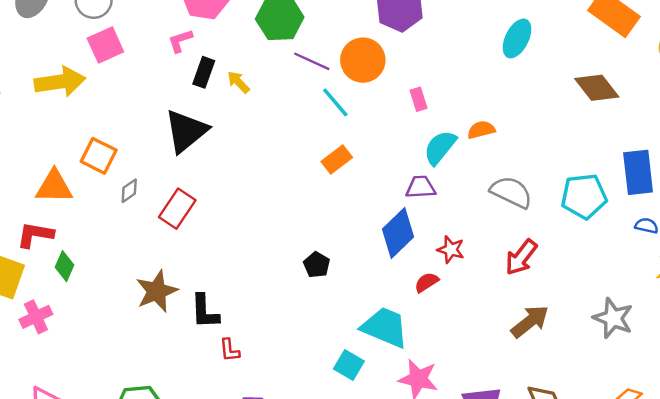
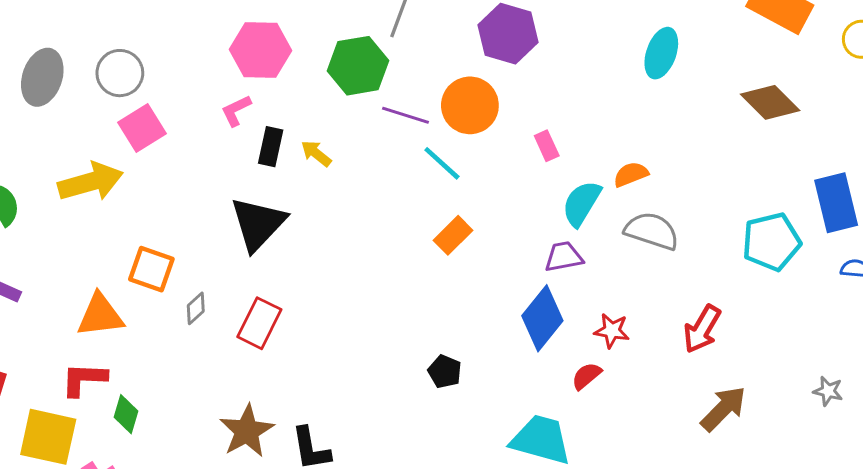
gray semicircle: (511, 192) -> (652, 231), moved
gray star: (613, 318) -> (828, 391), size x0.6

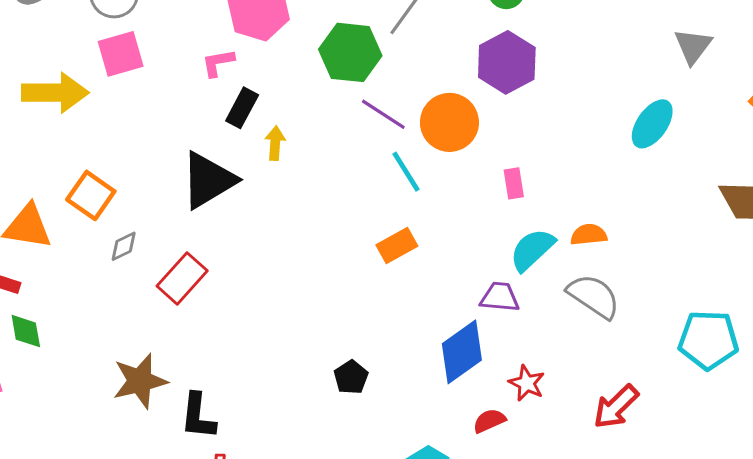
yellow arrow: (316, 153) -> (275, 143), moved, turned 40
green diamond: (126, 414) -> (26, 331), turned -42

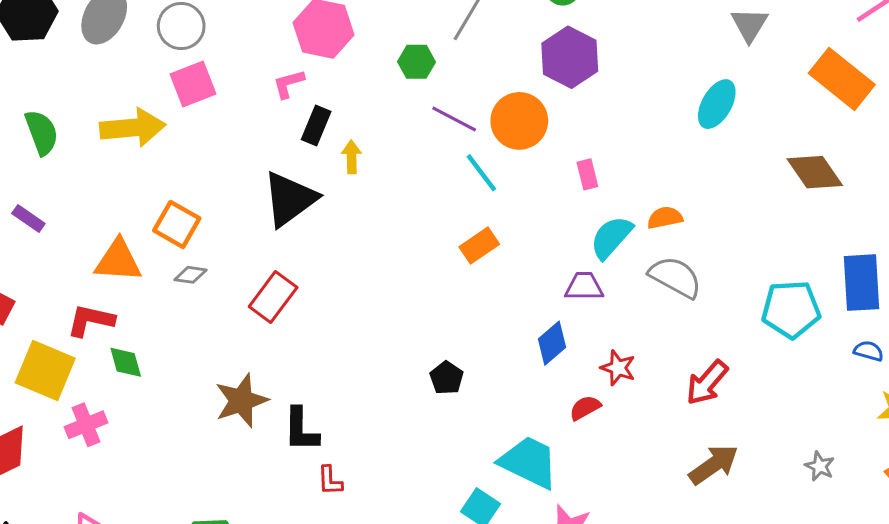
green hexagon: (350, 52) -> (416, 62), size x0.6
gray diamond: (124, 246) -> (190, 275), moved, turned 40
blue diamond: (462, 352) -> (552, 343), size x0.7

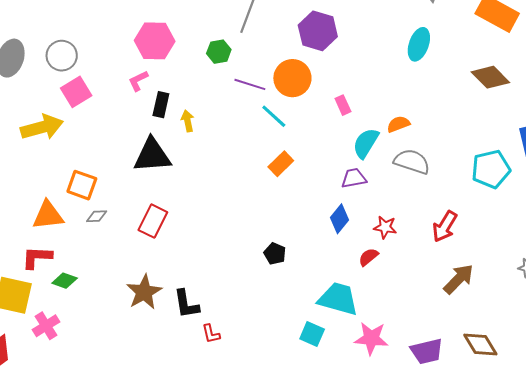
black triangle: (290, 199) -> (152, 155), turned 42
green diamond: (126, 362) -> (65, 281), turned -45

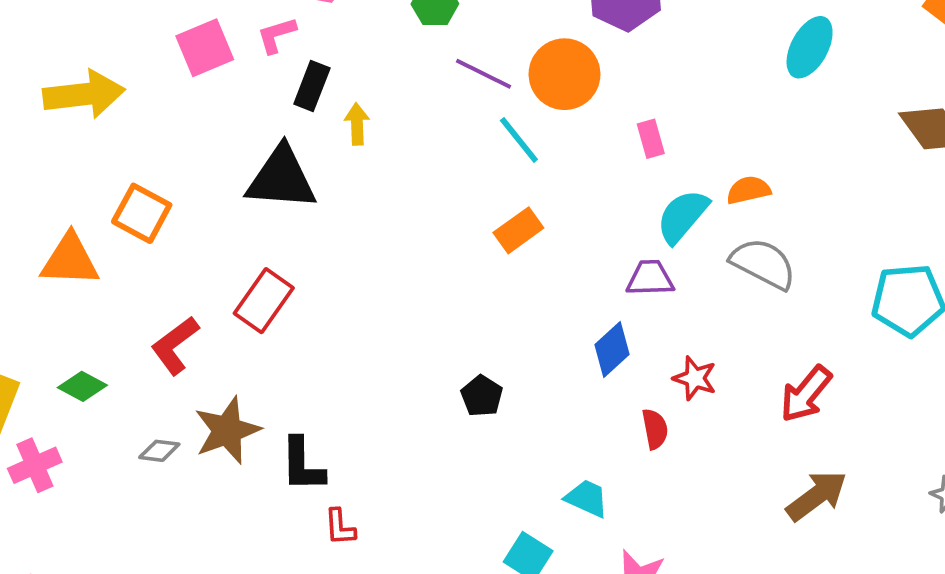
pink square: (76, 92) -> (205, 48), moved
gray diamond: (97, 216) -> (159, 451), moved
red L-shape: (37, 257) -> (175, 345), moved, turned -48
red semicircle: (368, 257) -> (655, 429), turned 110
cyan trapezoid: (338, 299) -> (587, 498), size x0.6

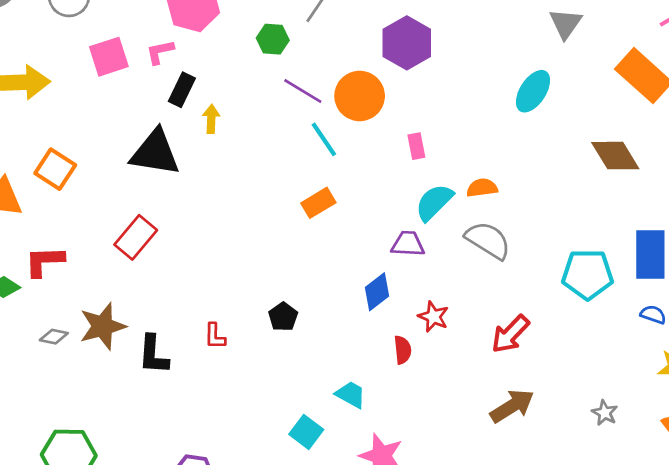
red L-shape: (175, 345) -> (44, 261), moved, turned 30
red L-shape: (340, 527) -> (215, 336), moved

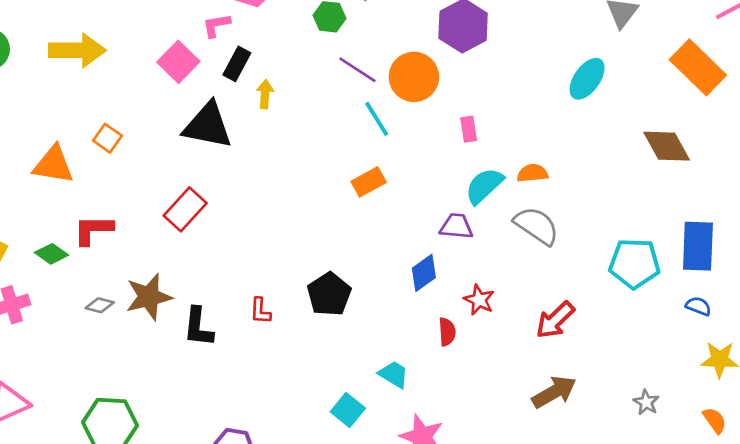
pink square: (109, 57) -> (178, 62), moved, turned -30
orange square: (55, 169) -> (107, 138), size x0.7
black pentagon: (283, 317) -> (329, 294), size x1.5

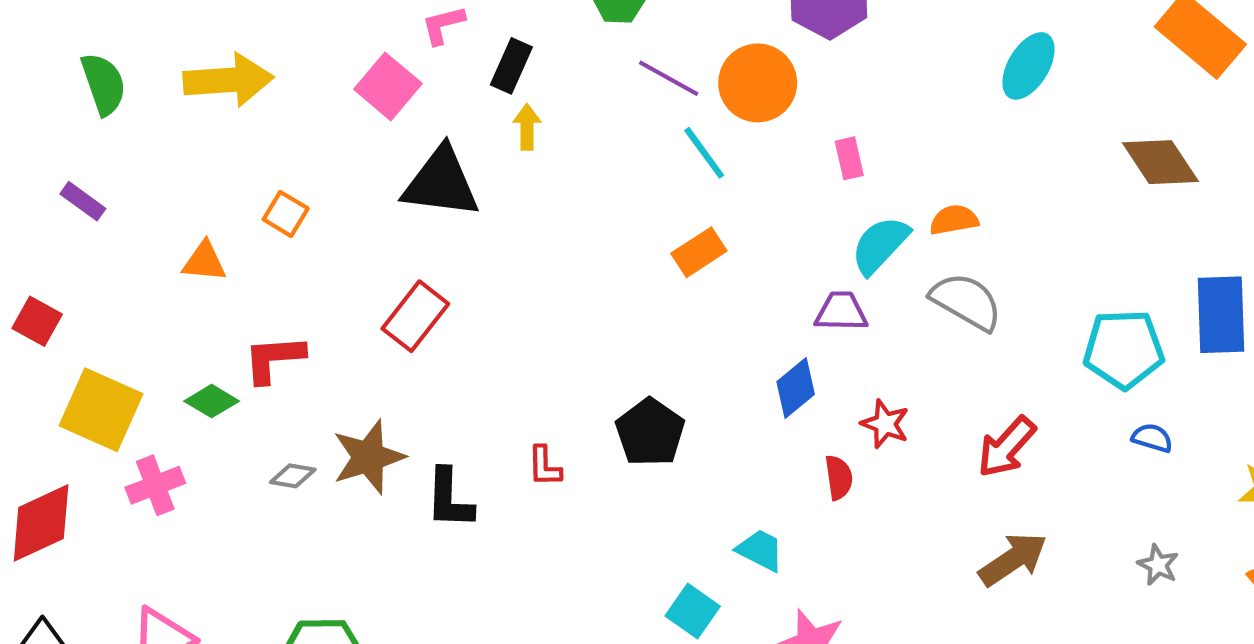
black rectangle: (237, 64) -> (511, 66), moved
orange triangle: (53, 165) -> (204, 262), size x0.7
blue semicircle: (698, 306) -> (1152, 438), moved

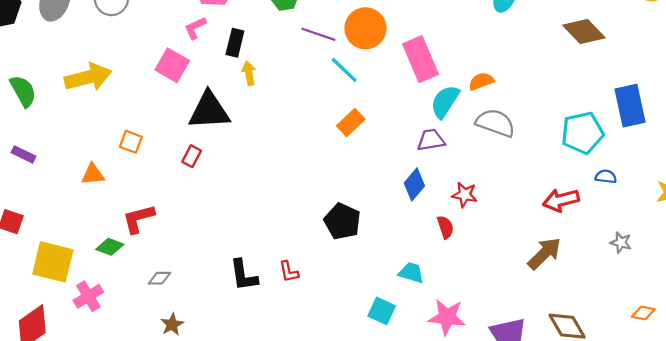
pink rectangle: (849, 158) -> (421, 59), size x2.0
red rectangle: (415, 316) -> (192, 156), moved, size x0.6
red arrow: (1006, 447) -> (561, 200), moved, turned 44
brown star: (368, 457) -> (172, 324), moved, size x0.6
red L-shape: (544, 466) -> (289, 272), moved

